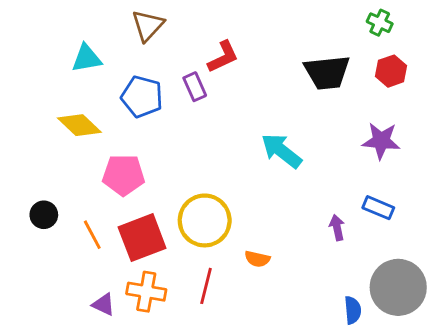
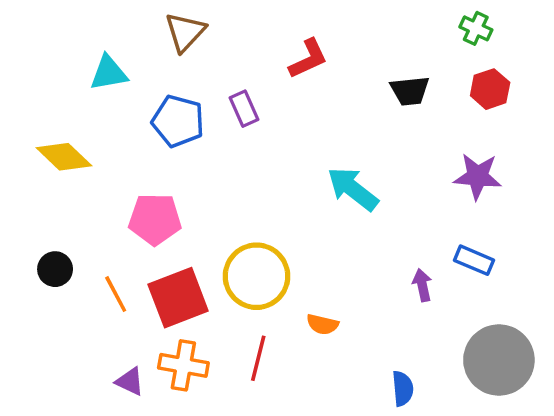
red L-shape: (223, 57) -> (308, 59), moved
black trapezoid: (327, 72) -> (410, 91), size x0.7
yellow diamond: (79, 125) -> (64, 157), moved
blue semicircle: (353, 310) -> (403, 389), moved

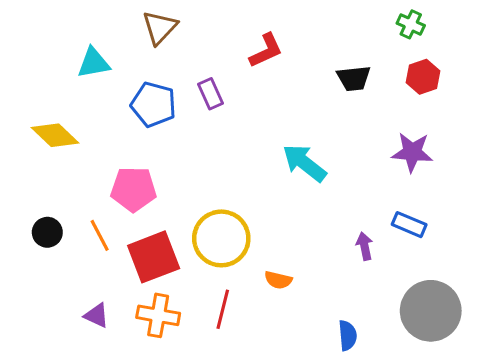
orange line: (116, 294) -> (100, 235), moved
purple triangle: (130, 381) -> (97, 315), moved

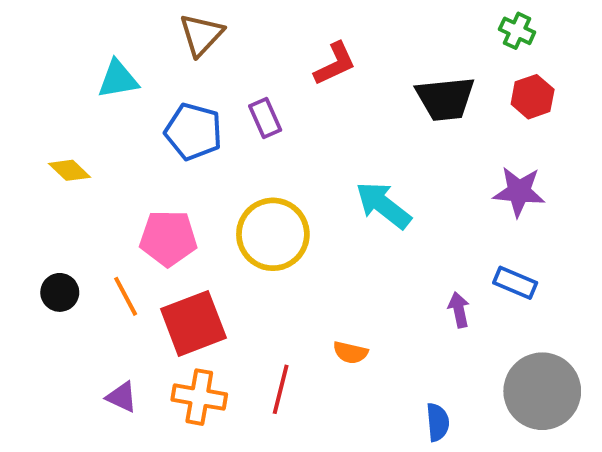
black trapezoid: (354, 78) -> (445, 99), size x1.4
yellow diamond: (55, 135) -> (69, 170), size x0.7
yellow circle: (221, 238) -> (273, 234), moved

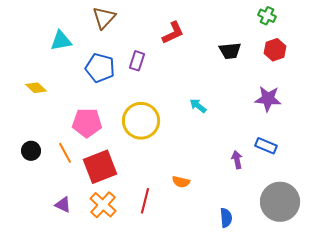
black trapezoid: (445, 99) -> (230, 51), size x0.7
purple rectangle: (265, 118) -> (137, 61), turned 42
cyan arrow: (383, 205) -> (198, 106), size x0.6
orange cross: (199, 397) -> (103, 205), turned 32

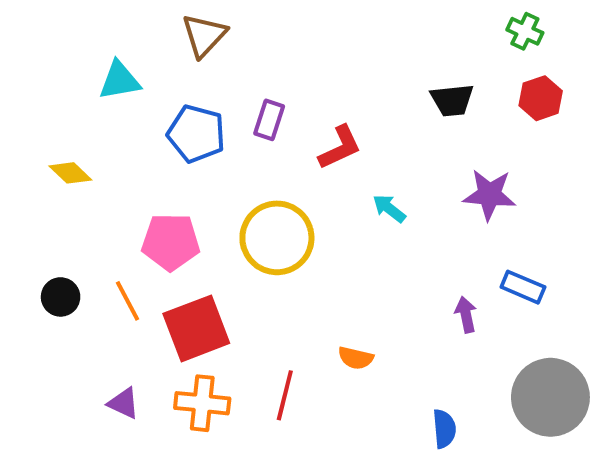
red L-shape: (173, 33) -> (340, 147), moved
purple star: (268, 99) -> (489, 195), moved
orange cross: (103, 205) -> (202, 403), turned -36

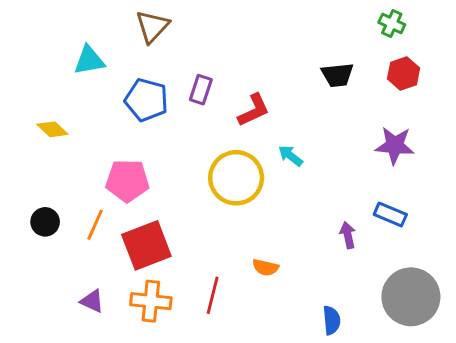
purple star: (489, 195) -> (395, 145), moved
yellow circle: (277, 238) -> (236, 178), moved
orange line: (127, 301) -> (95, 225), turned 52

